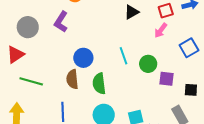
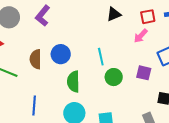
green circle: (148, 64) -> (114, 77), moved
brown semicircle: (72, 79) -> (36, 59), moved
purple square: (166, 79) -> (144, 73), moved

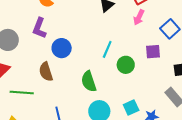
blue circle: (61, 54) -> (62, 48), moved
cyan line: (101, 57) -> (107, 49), turned 54

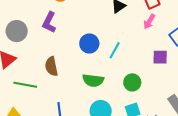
blue circle: (62, 48) -> (89, 43), moved
green circle: (126, 65) -> (132, 82), moved
green semicircle: (89, 81) -> (93, 80), turned -70

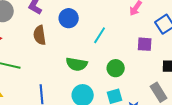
blue circle: (89, 43) -> (69, 18), moved
brown semicircle: (51, 66) -> (40, 35), moved

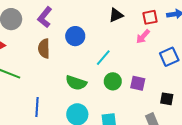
purple square: (145, 44) -> (138, 83), moved
green circle: (116, 68) -> (113, 81), moved

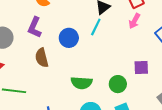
cyan line: (103, 58) -> (96, 27), moved
green circle: (113, 81) -> (118, 84), moved

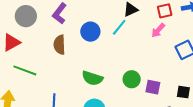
purple square: (141, 68) -> (153, 87), moved
green circle: (118, 84) -> (132, 79), moved

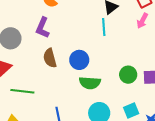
cyan line: (119, 27) -> (104, 27), turned -30
blue circle: (90, 32) -> (79, 60), moved

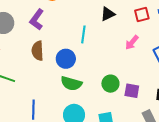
pink arrow: (142, 21) -> (132, 43), moved
cyan line: (104, 27) -> (83, 34), moved

